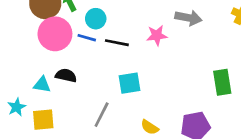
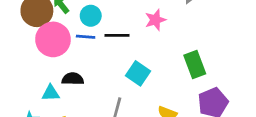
green rectangle: (222, 82) -> (195, 64), moved
cyan square: (130, 83) -> (138, 73), turned -35

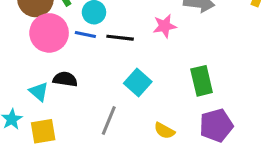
cyan triangle: (51, 93) -> (39, 92), turned 36

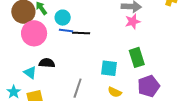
pink star: (165, 26) -> (133, 22), moved
blue line: (85, 35) -> (66, 30), moved
cyan square: (138, 82) -> (109, 68), moved, turned -30

